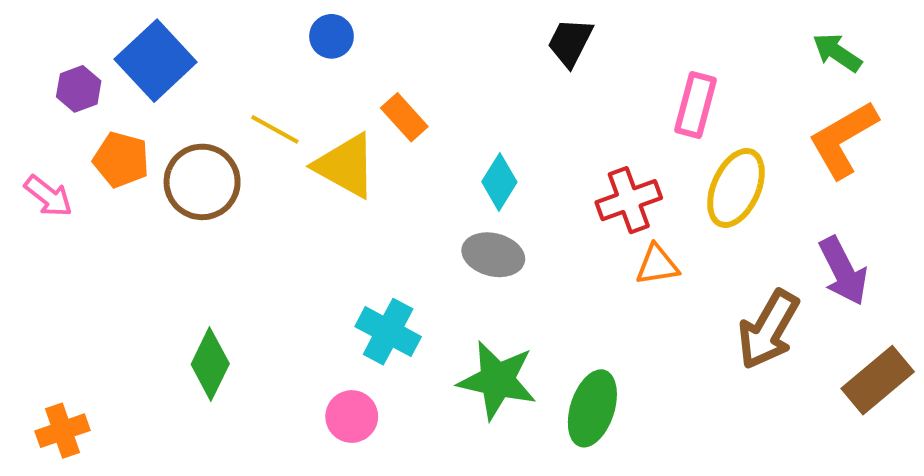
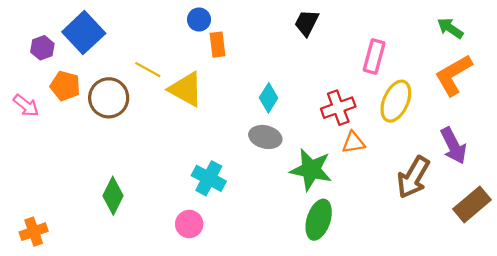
blue circle: (331, 36) -> (199, 20), moved
orange rectangle: (404, 117) -> (217, 45), moved, turned 35
green star: (497, 380) -> (311, 170), moved

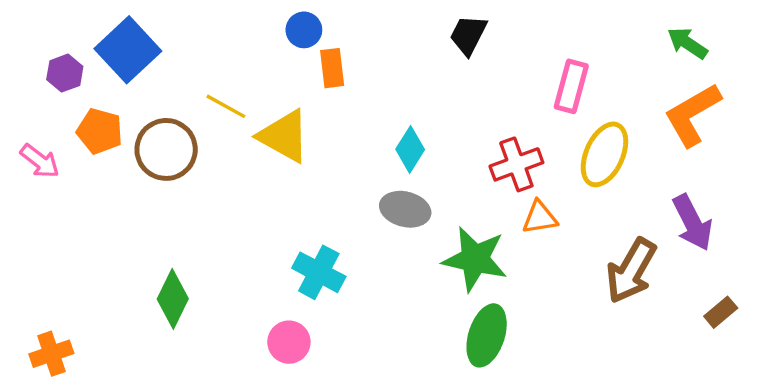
brown rectangle: (472, 204) -> (721, 312), size x0.6

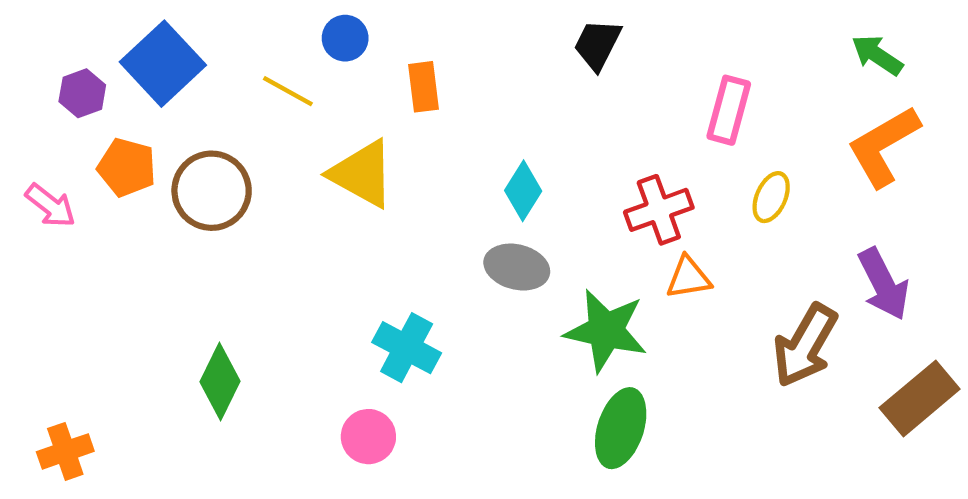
blue circle: (304, 30) -> (345, 38), moved
yellow line: (226, 106) -> (288, 91), moved
yellow ellipse: (604, 154) -> (771, 197), size x0.6
brown rectangle: (721, 312) -> (920, 398), size x1.8

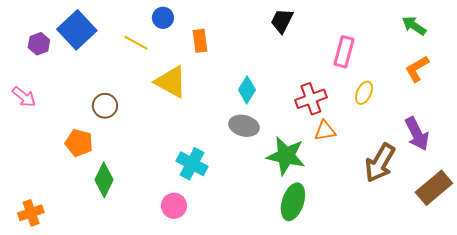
orange L-shape: (883, 146) -> (417, 69), size x0.7
orange pentagon: (127, 167) -> (79, 143), moved
brown circle: (212, 191) -> (105, 106), moved, size x0.7

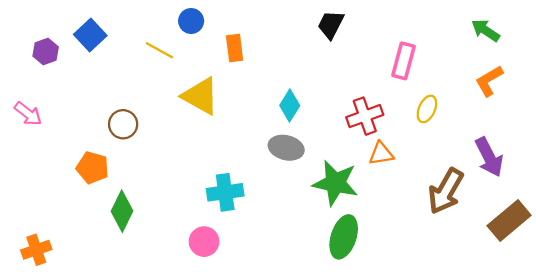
blue square: (77, 30) -> (90, 35), size x0.7
cyan cross: (192, 164) -> (225, 192), turned -36

